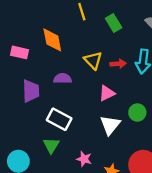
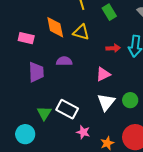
yellow triangle: (93, 60) -> (81, 32), moved, turned -30
green circle: (137, 113) -> (130, 100), moved
white rectangle: (59, 119) -> (67, 109), moved
green triangle: (51, 145) -> (44, 113), moved

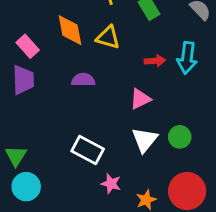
pink rectangle: (26, 38) -> (28, 46), turned 35
purple trapezoid: (36, 72) -> (23, 80), moved
green triangle: (44, 113) -> (16, 156), moved

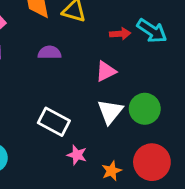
cyan arrow: (187, 58) -> (152, 31), turned -64
green circle: (180, 137) -> (145, 109), size x1.4

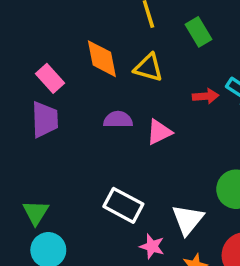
pink triangle: (106, 71) -> (159, 132), moved
white triangle: (110, 112) -> (188, 220), moved

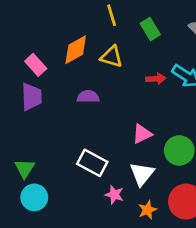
orange diamond: (102, 59) -> (76, 50), turned 72
pink triangle: (159, 132) -> (142, 134), moved

